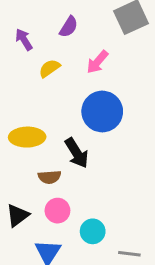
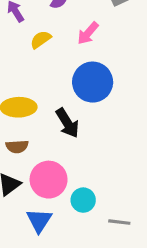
brown semicircle: (49, 177) -> (17, 147), moved
pink circle: (57, 211) -> (49, 180), size x1.5

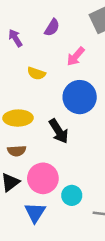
yellow semicircle: (41, 40) -> (36, 73), moved, turned -126

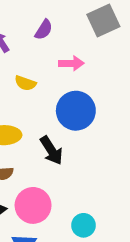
pink arrow: (76, 56) -> (71, 63), turned -132
cyan circle: (72, 195) -> (83, 225), moved

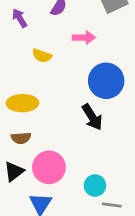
blue circle: (76, 111) -> (106, 81), moved
black arrow: (51, 150) -> (92, 117), moved

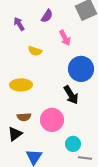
pink arrow: (84, 38) -> (65, 38), turned 63
brown semicircle: (21, 138) -> (24, 117), moved
pink circle: (49, 167) -> (52, 120), moved

